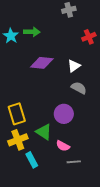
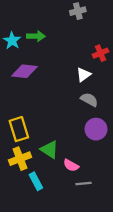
red cross: (89, 37) -> (101, 53), moved
purple diamond: (42, 63) -> (25, 71), moved
purple circle: (64, 114) -> (96, 129), moved

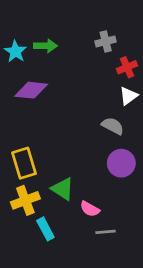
gray cross: (78, 11) -> (106, 41), moved
white triangle: (83, 75) -> (128, 96), moved

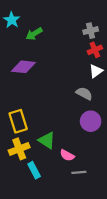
gray cross: (106, 41) -> (91, 31), moved
green arrow: (45, 46) -> (34, 34), turned 147
cyan star: (15, 51) -> (12, 20), moved

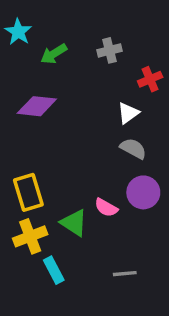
gray cross: (91, 31) -> (110, 50), moved
white triangle: (96, 71) -> (128, 113), moved
pink semicircle: (67, 155) -> (106, 208), moved

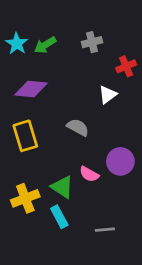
cyan star: (18, 32) -> (17, 44), moved
gray semicircle: (133, 148) -> (78, 127), moved
yellow rectangle: (28, 192) -> (25, 136), moved
cyan rectangle: (54, 270) -> (59, 217), moved

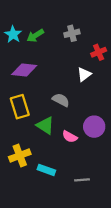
green triangle: (62, 187) -> (45, 126), moved
cyan rectangle: (59, 217) -> (46, 170), turned -42

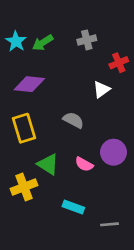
green triangle: (45, 126) -> (48, 164), moved
cyan rectangle: (46, 170) -> (73, 207), moved
gray line: (82, 180) -> (109, 224), moved

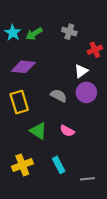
gray cross: (87, 40) -> (69, 32), turned 32
purple circle: (113, 152) -> (86, 92), moved
yellow cross: (24, 187) -> (22, 165), moved
cyan rectangle: (73, 207) -> (59, 165), turned 42

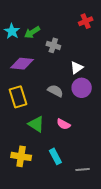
gray cross: (69, 32) -> (53, 45), moved
red cross: (95, 50) -> (86, 21), moved
yellow cross: (22, 165) -> (21, 156), turned 30

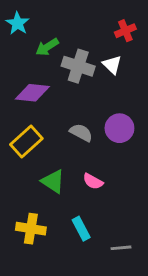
cyan star: (12, 31) -> (18, 23), moved
gray cross: (53, 45) -> (78, 66), size x1.5
white triangle: (77, 68) -> (112, 65), moved, turned -40
yellow rectangle: (18, 97) -> (26, 141), turned 65

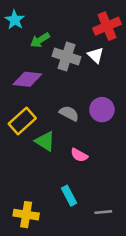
red cross: (125, 31) -> (107, 26), size x1.5
green triangle: (53, 181) -> (45, 141), moved
yellow cross: (31, 229) -> (26, 215), moved

